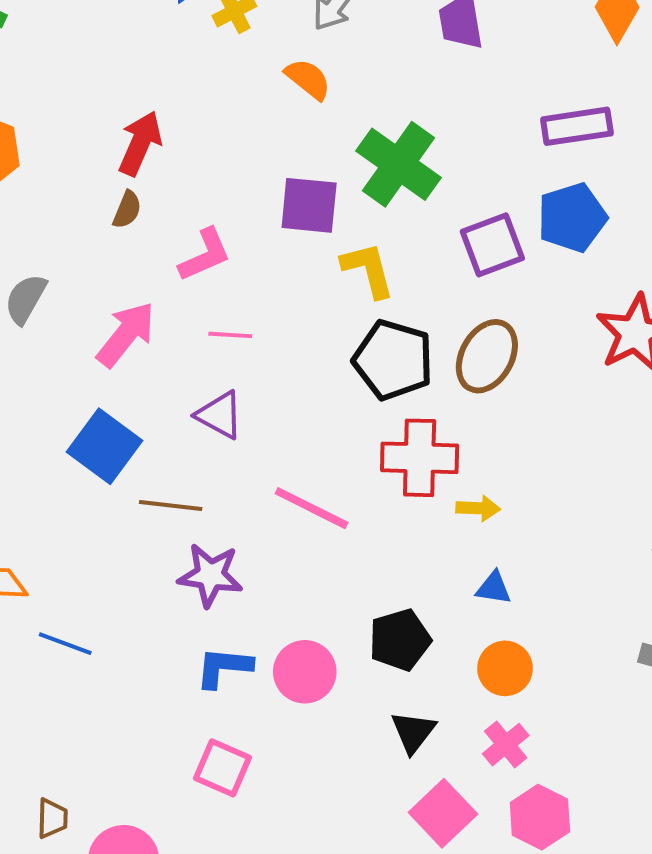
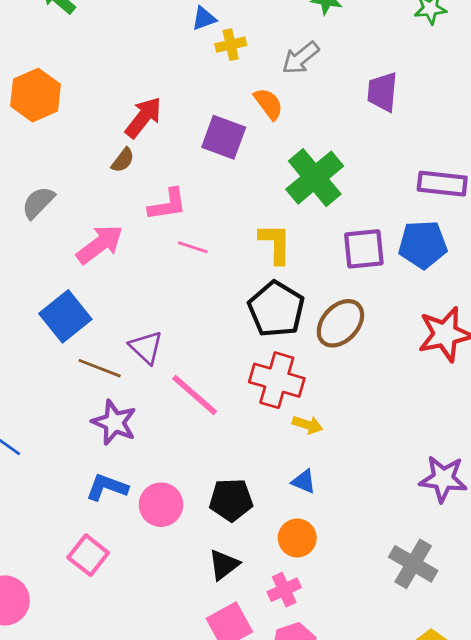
purple square: (309, 205) -> (224, 137), moved
pink line: (230, 335) -> (193, 247), moved
purple triangle: (220, 415) -> (146, 347), moved

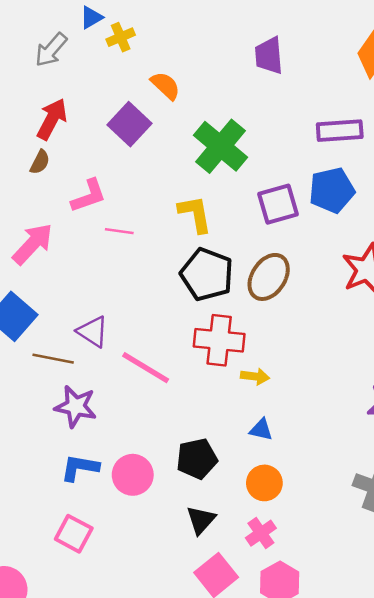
gray arrow: (301, 58) -> (51, 50), moved
purple square: (224, 137) -> (130, 124), turned 33

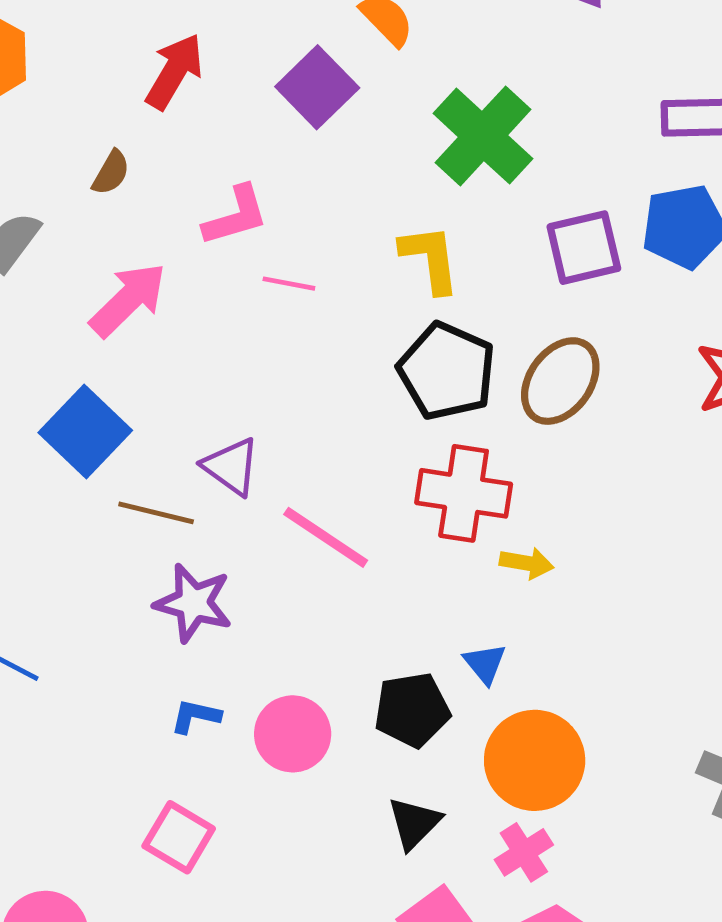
brown semicircle: (40, 162) -> (111, 173), moved
blue triangle: (261, 430) -> (485, 664), moved, turned 35
blue L-shape: (80, 468) -> (195, 716), size x0.7
orange circle: (264, 483) -> (535, 760), size x1.5

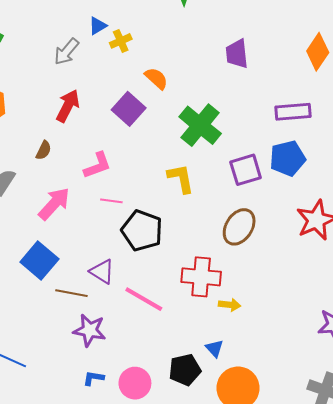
pink line: (289, 284) -> (111, 201), moved
black pentagon: (447, 371) -> (142, 231), moved

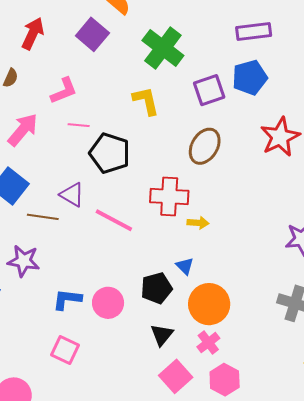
purple star: (90, 330) -> (24, 261), moved
blue L-shape: (93, 378) -> (67, 299), size x1.4

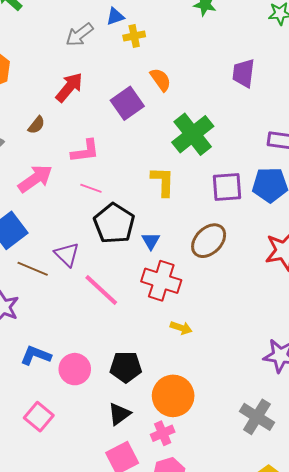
yellow arrow: (198, 223) -> (181, 328), moved
blue triangle: (185, 266) -> (151, 241), moved
pink square: (65, 350) -> (39, 417), moved

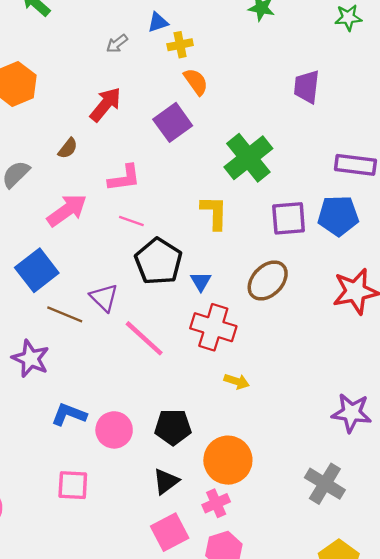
gray arrow: (80, 35) -> (117, 44), size x0.7
orange semicircle: (161, 80) -> (196, 82), moved
pink square: (39, 417) -> (73, 485), turned -36

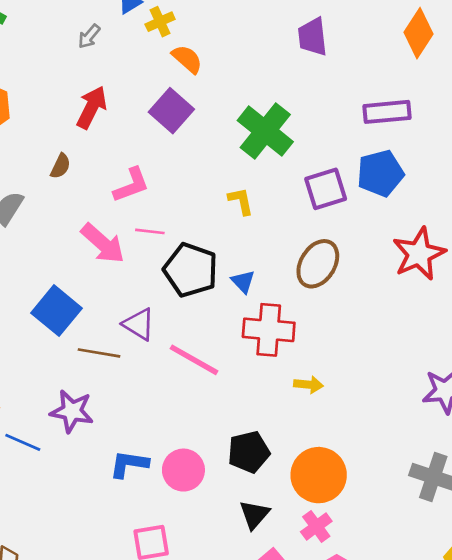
pink arrow: (67, 210) -> (103, 243), moved, turned 90
yellow L-shape: (214, 213) -> (241, 201), size x0.7

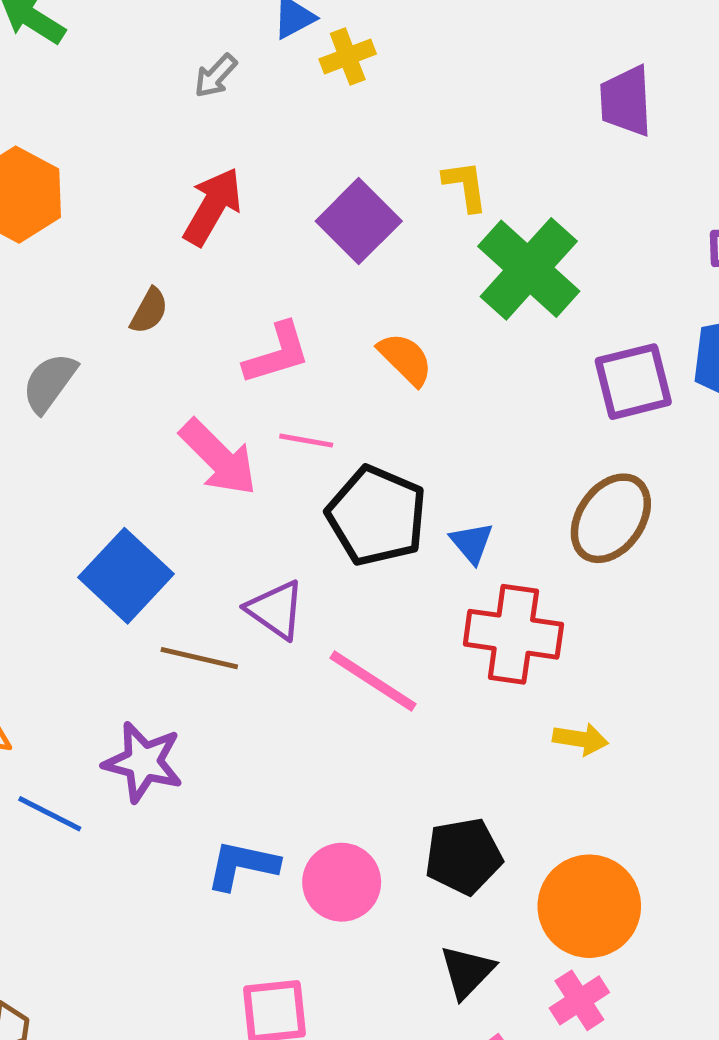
orange semicircle: (187, 59) -> (405, 359), moved
yellow L-shape: (241, 201) -> (465, 186), moved

